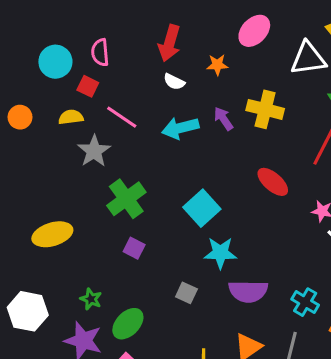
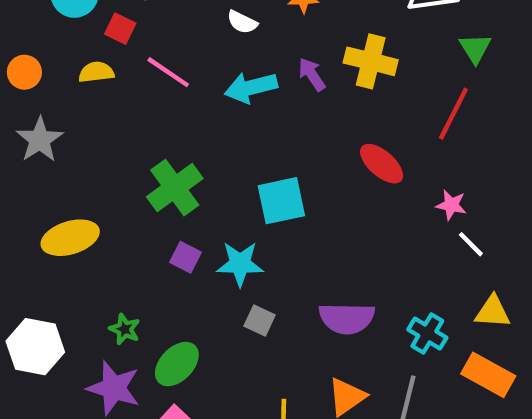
gray star: (94, 151) -> (40, 140), moved
cyan square: (202, 208) -> (281, 201), turned 30
cyan star: (220, 253) -> (240, 264), moved

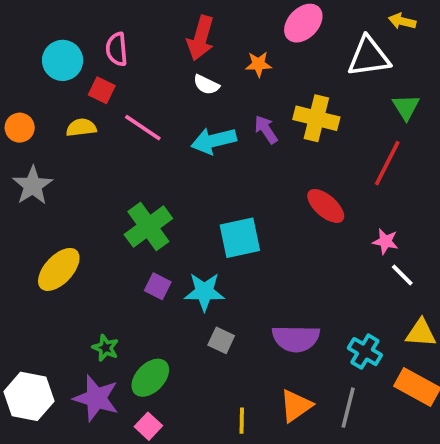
yellow ellipse: (70, 238) -> (59, 269), turned -30
white hexagon: (35, 347) -> (29, 396), moved

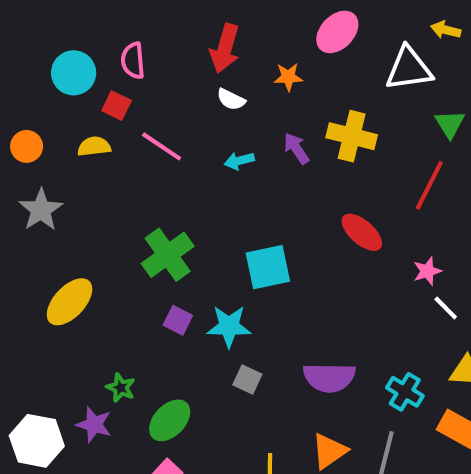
cyan arrow: (214, 141) -> (239, 161), size x0.6
pink star: (385, 241) -> (427, 271), turned -30
purple star: (96, 398) -> (94, 424), moved, size x0.7

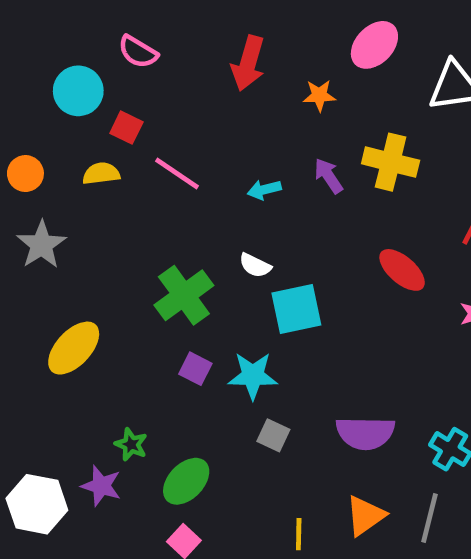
pink semicircle: (133, 61) -> (138, 52), moved, turned -54
white semicircle: (231, 99) -> (255, 265), moved

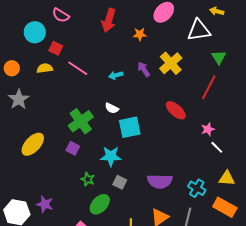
yellow cross: (391, 162) -> (171, 63), turned 35
purple square: (195, 369) -> (73, 148), moved
green star: (131, 444) -> (88, 179), moved
green ellipse: (186, 481) -> (100, 204), moved

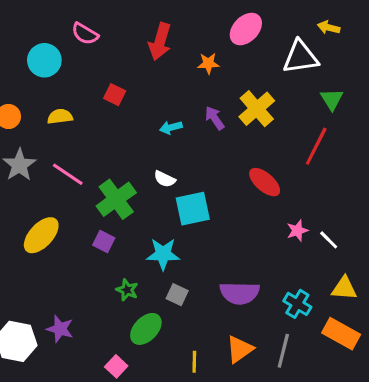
red square: (56, 48) -> (115, 95), moved
pink line: (78, 68) -> (68, 174), moved
pink star: (208, 129) -> (297, 231), moved

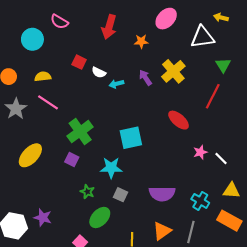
pink line: (68, 174) -> (48, 102), moved
white semicircle: (165, 179) -> (99, 72), moved

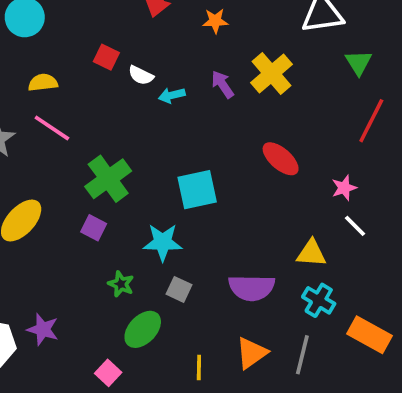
red line: (213, 96) -> (371, 121), moved
pink star: (200, 152) -> (344, 188), moved
yellow triangle: (231, 191) -> (311, 253), moved

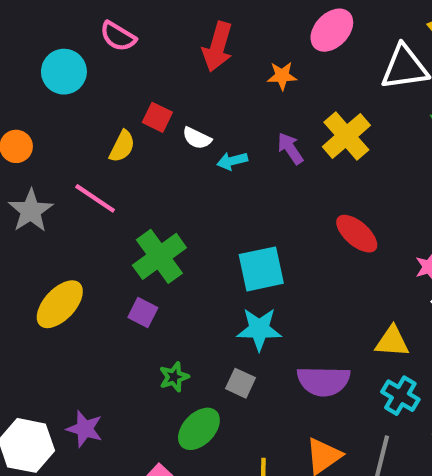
yellow semicircle: (43, 83) -> (122, 146), moved, turned 124
cyan star: (163, 242) -> (259, 329), moved
green star: (121, 284) -> (174, 377), turned 30

